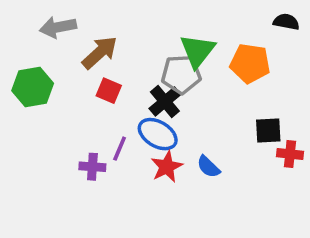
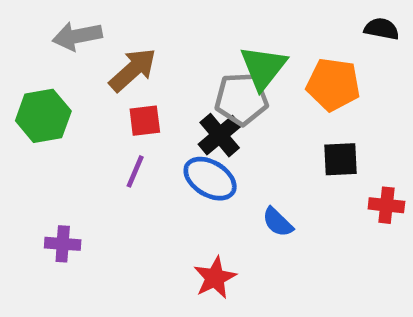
red square: (109, 91) -> (145, 121), turned -30
black square: (268, 130) -> (341, 159), moved
purple line: (120, 149) -> (135, 171), moved
purple cross: (92, 167) -> (63, 244), moved
red star: (167, 167) -> (215, 278), moved

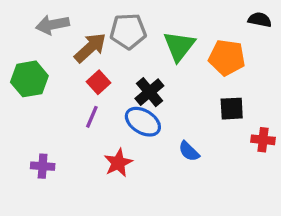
gray pentagon: (241, 99) -> (128, 31), moved
red square: (145, 121) -> (98, 82), turned -35
red star: (215, 278) -> (118, 163), moved

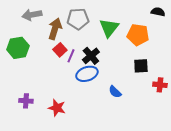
brown arrow: (90, 48) -> (55, 29), turned -30
purple line: (92, 117) -> (71, 56), moved
blue ellipse: (143, 122) -> (87, 74), turned -50
red star: (118, 163) -> (57, 108), moved, turned -30

